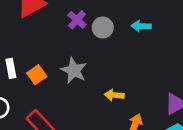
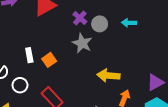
gray star: (74, 70) -> (82, 43), moved
yellow arrow: (114, 95) -> (108, 76), size x1.5

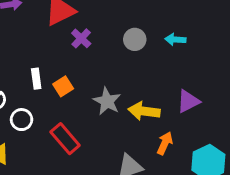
purple cross: (80, 18) -> (81, 38), moved
gray star: (82, 43) -> (107, 101), moved
purple triangle: (155, 82) -> (188, 101), moved

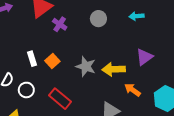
cyan arrow: (175, 40) -> (136, 16), moved
orange arrow: (165, 143) -> (133, 90), turned -70

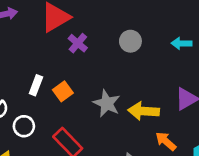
white rectangle: (32, 59) -> (36, 85), turned 32

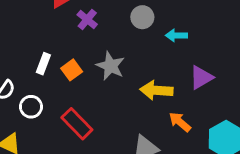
cyan arrow: (182, 43) -> (176, 35), moved
gray star: (107, 103) -> (110, 66), moved

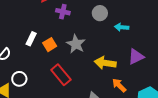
purple cross: (87, 19) -> (63, 12), turned -32
white circle: (31, 107) -> (19, 79), moved
red rectangle: (77, 124) -> (61, 75), moved

